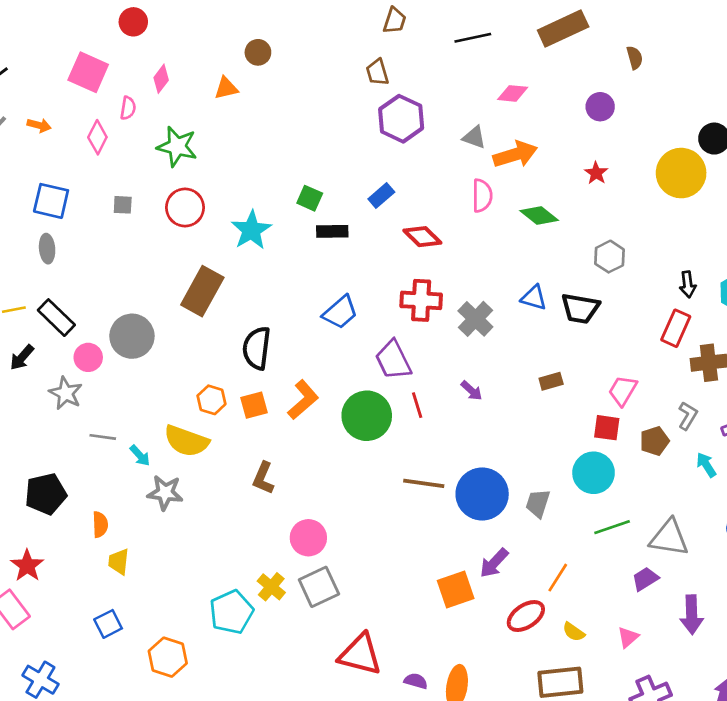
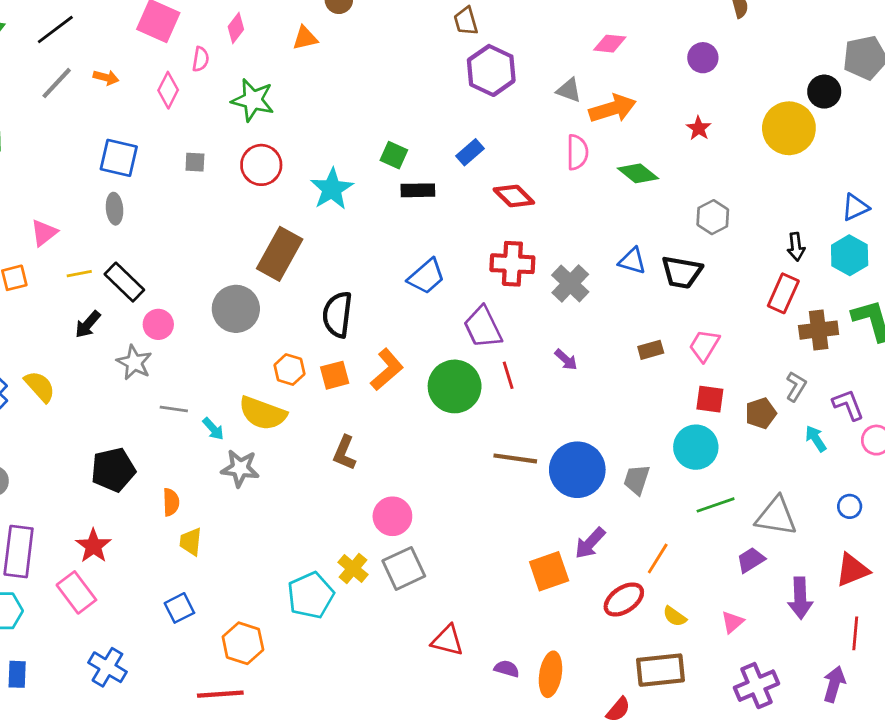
gray circle: (132, 336) -> (236, 309), moved
pink trapezoid: (623, 391) -> (704, 346), moved
red triangle: (360, 654) -> (447, 640), size x0.7

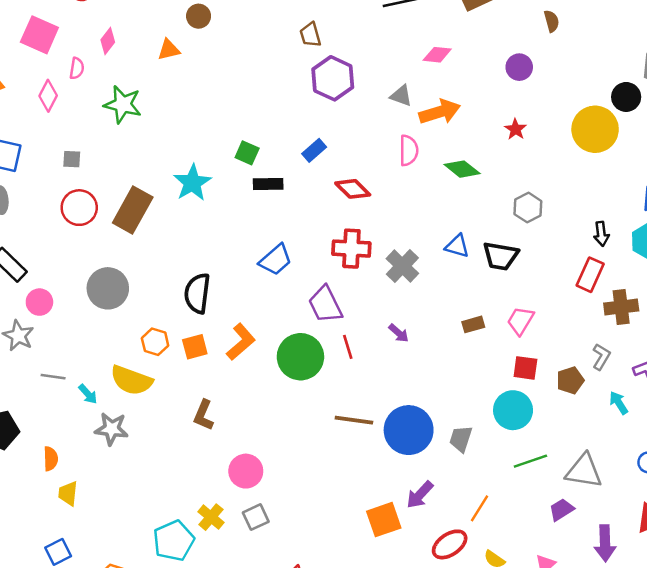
red circle: (261, 165) -> (79, 208), moved
brown rectangle: (280, 254) -> (133, 210), moved
gray square: (404, 568) -> (256, 517), size x0.7

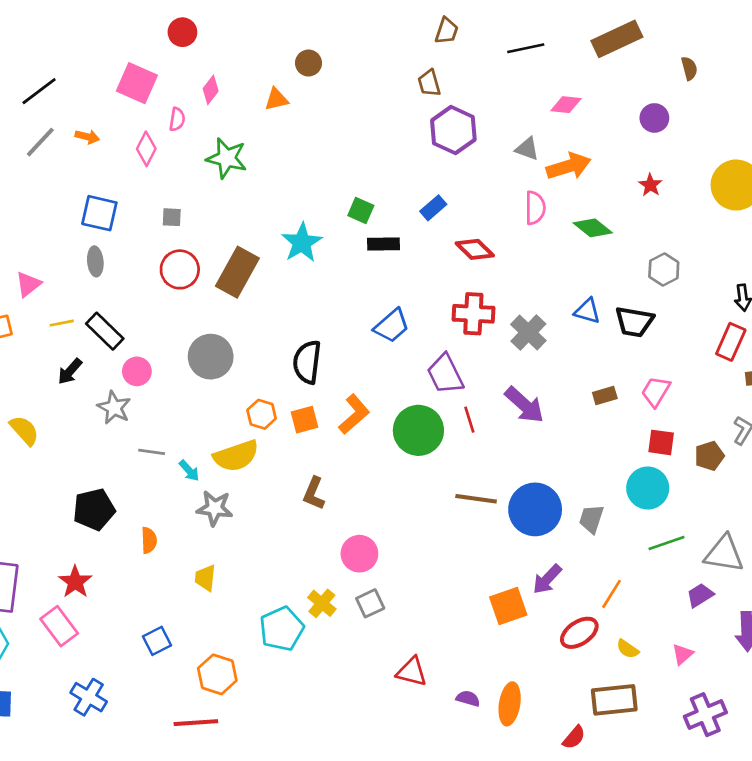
purple arrow: (399, 333) -> (524, 405), size x1.8
yellow semicircle: (131, 380) -> (236, 456), turned -39
yellow trapezoid: (68, 493) -> (205, 578), moved

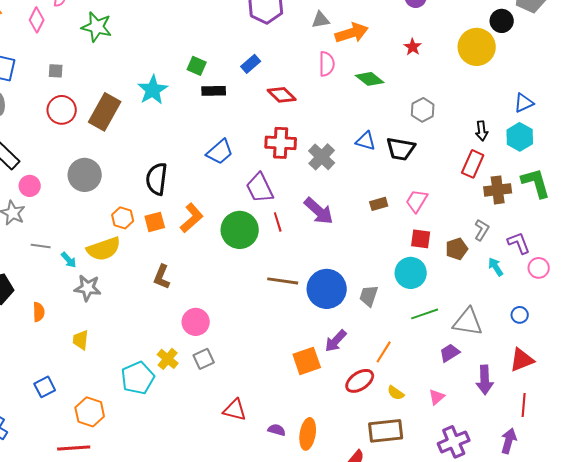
gray triangle: (527, 149) -> (321, 20), turned -30

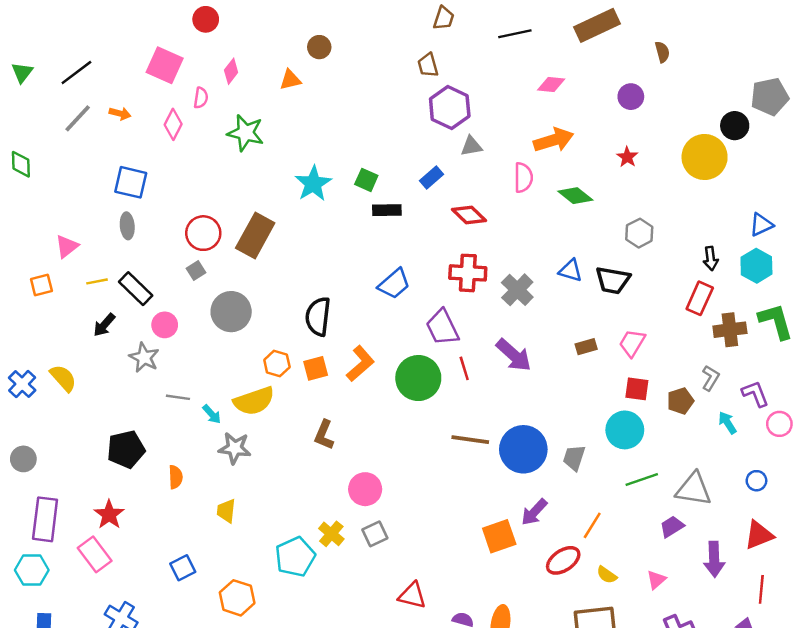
gray triangle: (321, 20) -> (471, 146), moved
gray square: (56, 71) -> (196, 271), moved, turned -35
cyan star: (153, 90) -> (313, 184), moved

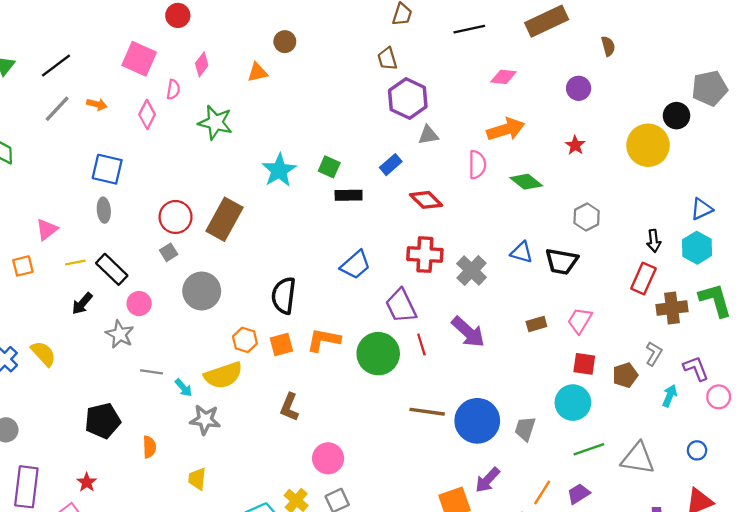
orange L-shape: (360, 364) -> (324, 340), turned -128
cyan arrow: (727, 423) -> (670, 396), turned 55
red star: (109, 515) -> (87, 482), size x0.7
purple trapezoid: (672, 527) -> (579, 494), moved

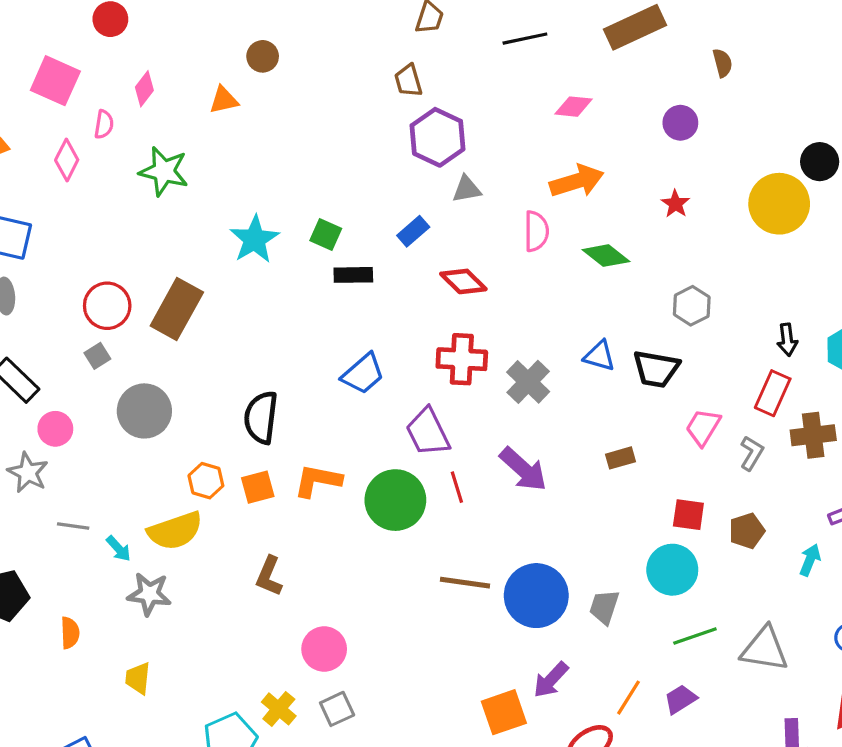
pink trapezoid: (580, 321) -> (703, 427), moved
gray L-shape: (654, 354) -> (752, 453), moved

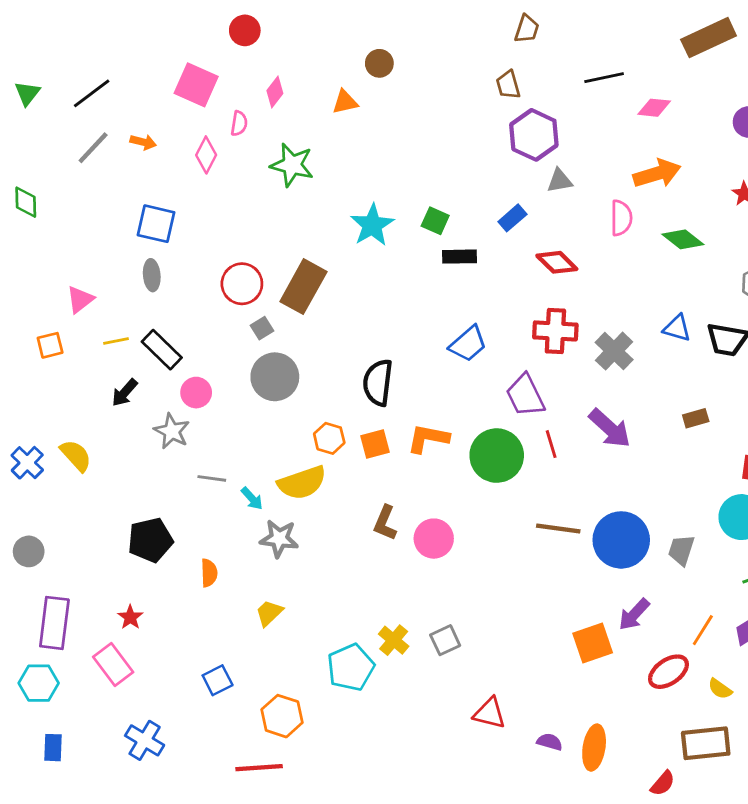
black line: (525, 39) -> (604, 78), moved
gray square: (97, 356) -> (262, 328), moved
pink circle: (324, 649) -> (434, 539), moved
yellow trapezoid: (138, 678) -> (269, 613), turned 40

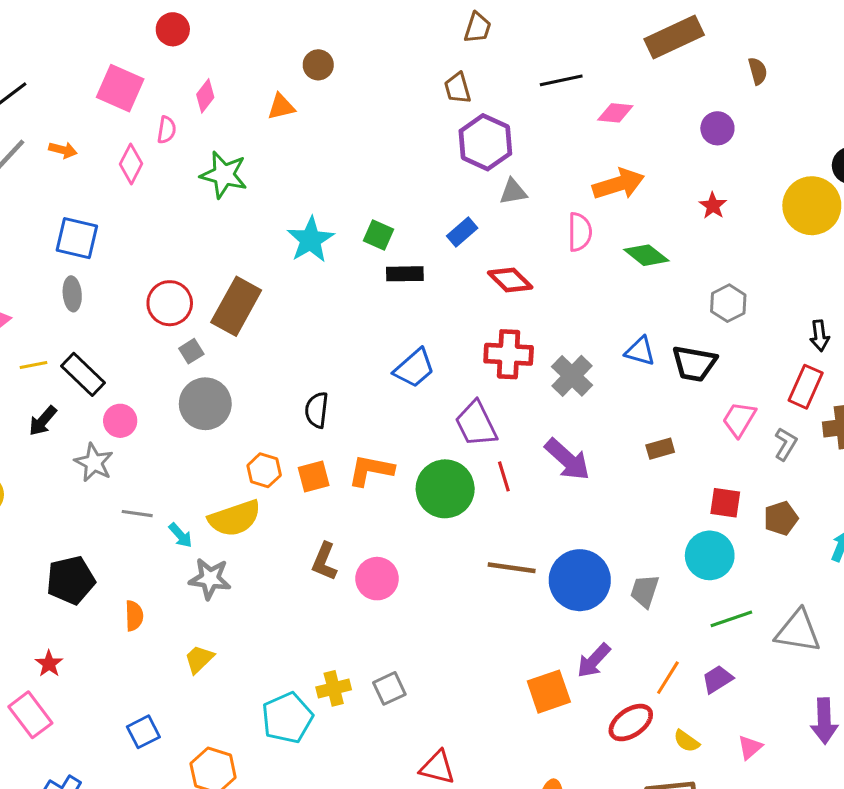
black semicircle: (378, 383) -> (317, 410), size x0.7
yellow cross: (394, 640) -> (334, 688), turned 36

